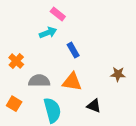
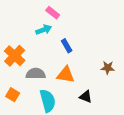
orange cross: (16, 61) -> (15, 56), size x1.5

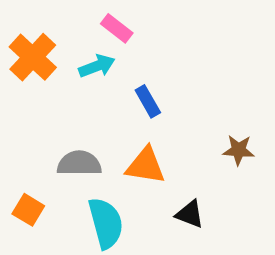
orange cross: (15, 56) -> (33, 57), moved

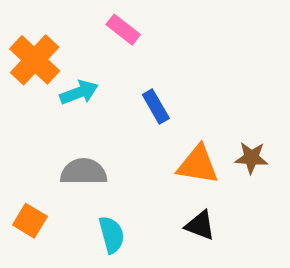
cyan arrow: (97, 66) -> (79, 93), moved
orange triangle: (146, 166) -> (198, 165), moved
cyan semicircle: (106, 223) -> (112, 235), size x0.7

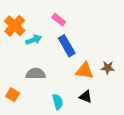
pink rectangle: (123, 30) -> (59, 20), moved
blue rectangle: (156, 106) -> (67, 46), size x1.5
cyan semicircle: (112, 235) -> (58, 102), moved

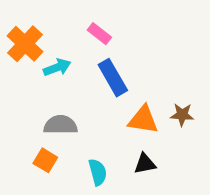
orange square: (13, 95) -> (45, 160), moved
black triangle: (86, 97) -> (145, 164), turned -32

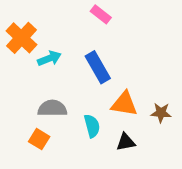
pink rectangle: (99, 34) -> (101, 14), moved
brown star: (182, 115) -> (161, 113), moved
cyan semicircle: (98, 172) -> (92, 126), moved

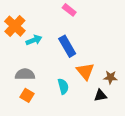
orange triangle: (124, 104) -> (85, 71), turned 42
gray semicircle: (52, 108) -> (25, 74), moved
black triangle: (126, 142) -> (100, 95), moved

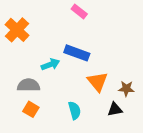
cyan arrow: (34, 40) -> (50, 64), moved
blue rectangle: (67, 46) -> (77, 53), turned -40
cyan semicircle: (63, 86) -> (75, 110), moved

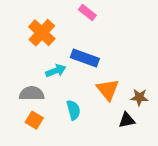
orange cross: (17, 30) -> (42, 33), moved
cyan semicircle: (75, 110) -> (73, 110), moved

